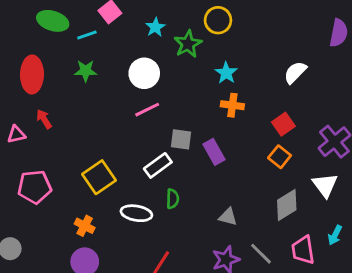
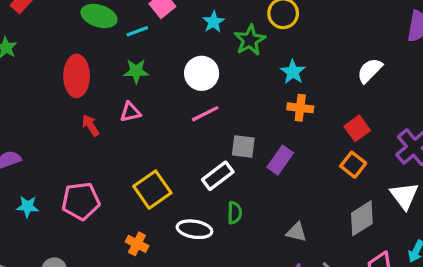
pink triangle: (16, 134) -> (130, 112), moved
purple rectangle: (214, 152) -> (280, 160), turned 65

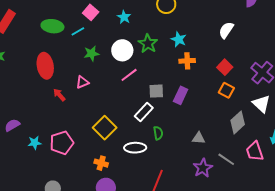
green star: (250, 40) -> (148, 44), moved
green star: (136, 71) -> (91, 53), moved
cyan star: (27, 207) -> (35, 143), moved

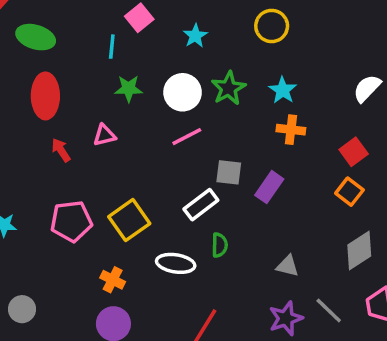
green ellipse: (52, 26) -> (36, 37), moved
cyan line: (78, 31) -> (112, 47), turned -64
pink pentagon: (62, 143) -> (71, 221), moved

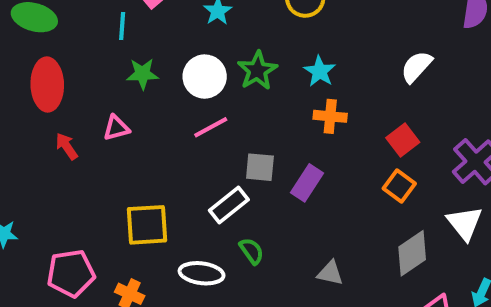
yellow square: (129, 220) -> (147, 225), turned 33
pink pentagon: (71, 221) -> (71, 273), moved
green semicircle: (220, 245) -> (252, 251), turned -35

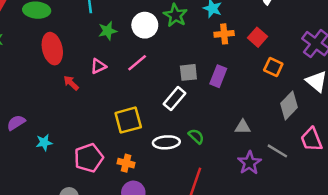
pink line: (211, 127) -> (137, 63), moved
red square: (403, 140) -> (258, 37), moved
green semicircle: (252, 251) -> (196, 136), moved

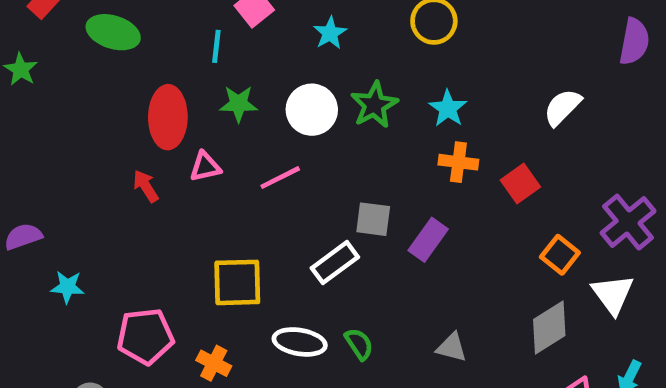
red ellipse: (52, 49) -> (168, 117), moved
orange square: (273, 67) -> (560, 255), moved

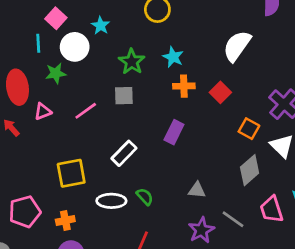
white semicircle: (562, 107) -> (237, 46), size x1.4
white circle: (312, 110) -> (75, 47), moved
gray square: (373, 219) -> (124, 96), moved
orange cross: (214, 363) -> (65, 220), turned -30

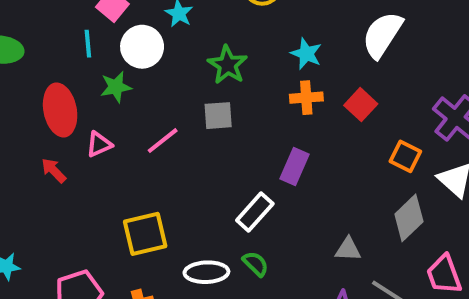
cyan star: (173, 57) -> (306, 54), moved
white rectangle: (124, 153) -> (255, 212), moved
gray triangle: (197, 190) -> (348, 249), moved

